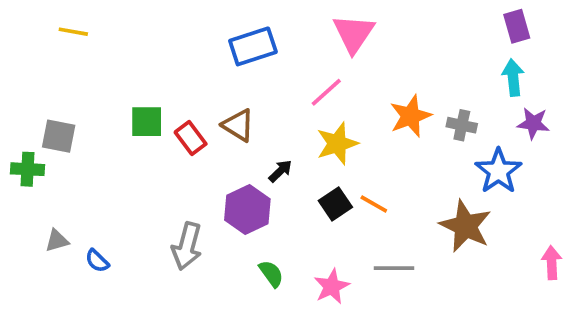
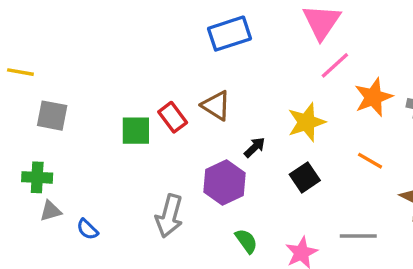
yellow line: (73, 32) -> (20, 72), moved
pink line: (326, 92) -> (335, 65), moved
green square: (147, 122) -> (136, 131), moved
green cross: (27, 169) -> (37, 177), moved
orange line: (374, 204) -> (370, 161), moved

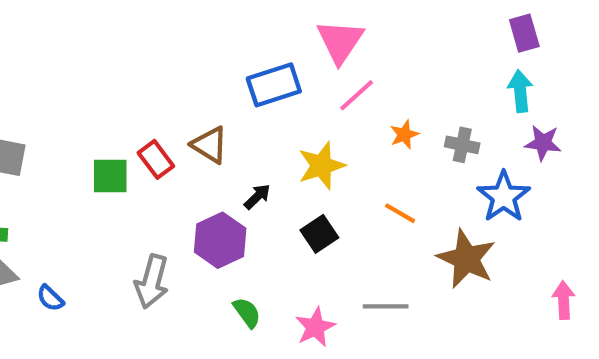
blue rectangle: (230, 34) -> (274, 85), moved
orange star: (373, 97) -> (404, 135), size x0.6

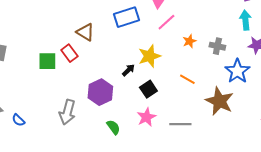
brown triangle: (210, 145) -> (85, 32), moved
black arrow: (257, 197) -> (128, 70), moved
pink star: (315, 327) -> (146, 117), moved

